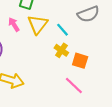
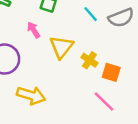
yellow triangle: (38, 24) -> (62, 47), moved
cyan line: (62, 30) -> (91, 14), moved

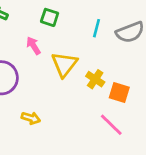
cyan line: (91, 14) -> (96, 28), turned 56
yellow arrow: (31, 95) -> (31, 118), size x0.6

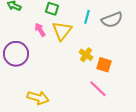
yellow triangle: (64, 64) -> (62, 31), moved
yellow arrow: (31, 118) -> (38, 98), moved, size x1.5

